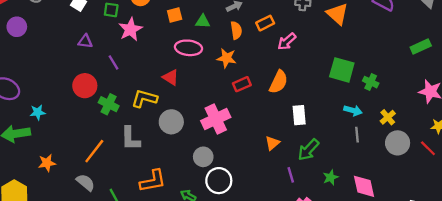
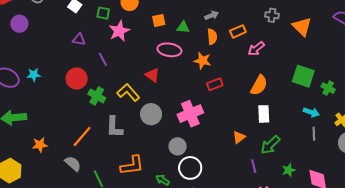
orange semicircle: (278, 82) -> (259, 85), moved
yellow L-shape: (144, 99) -> (128, 92), turned 30
cyan star: (38, 112) -> (34, 75), moved

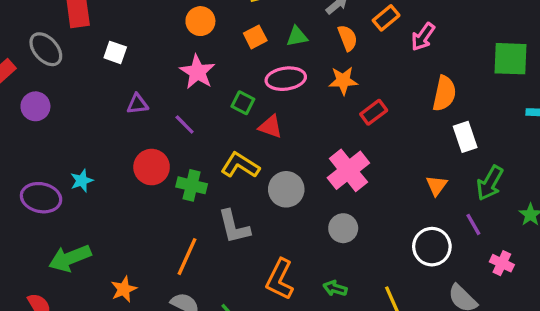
green square: (103, 13) -> (243, 103), moved, turned 32
orange L-shape: (132, 165) -> (280, 279), turned 140
white circle: (190, 168) -> (432, 247), moved

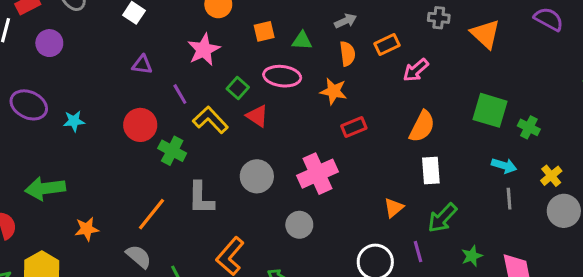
yellow L-shape: (240, 165) -> (210, 120), moved
purple ellipse: (41, 198) -> (29, 105), moved

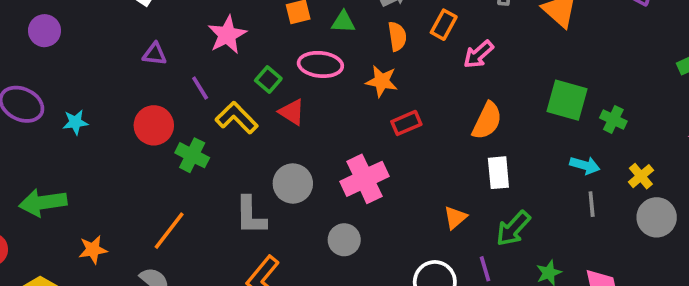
orange rectangle: (387, 45) -> (444, 25), turned -35
gray L-shape: (201, 198) -> (251, 216), moved

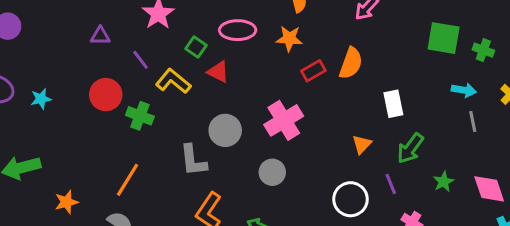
orange semicircle: (487, 121) -> (351, 63), moved

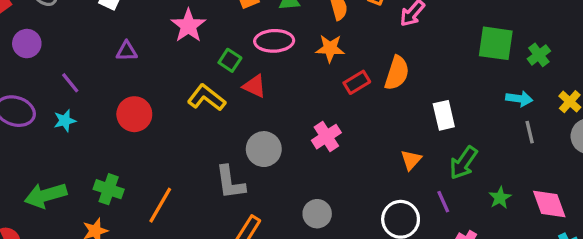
green cross: (483, 50) -> (539, 55), turned 35
purple line: (141, 60) -> (70, 83), moved
green cross: (140, 116) -> (109, 189), moved
pink cross: (284, 120) -> (326, 137), size x0.7
gray circle: (272, 172) -> (317, 214), moved

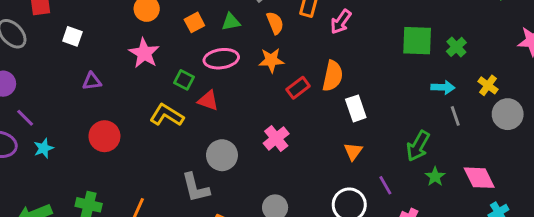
purple line: (70, 83) -> (25, 118), moved
white rectangle: (444, 115) -> (356, 108), moved
green arrow: (463, 163) -> (418, 146), moved

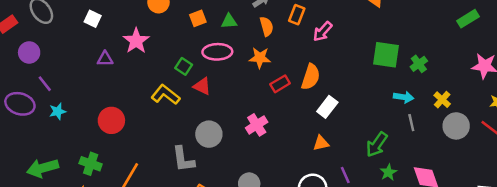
pink star: (144, 53) -> (136, 41), moved
white rectangle: (356, 108) -> (327, 107), turned 50
red circle: (104, 136) -> (111, 120), moved
orange triangle: (353, 151) -> (321, 143), turned 35

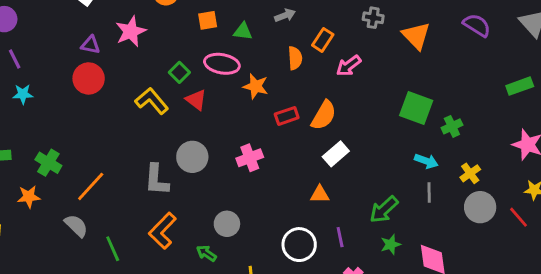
orange semicircle: (267, 26) -> (295, 58), moved
orange star: (260, 58) -> (256, 86), moved
red circle: (111, 120) -> (89, 78), moved

